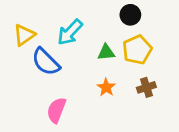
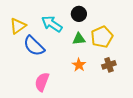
black circle: (130, 15) -> (79, 14), moved
cyan arrow: (70, 32) -> (52, 24), turned 80

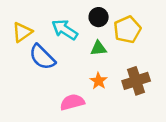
yellow pentagon: (102, 37) -> (127, 30), moved
brown cross: (109, 65) -> (136, 81), size x1.5
pink semicircle: (42, 82) -> (72, 102), moved, turned 54

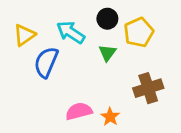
green triangle: (99, 48) -> (107, 53), turned -48
blue semicircle: (42, 57) -> (46, 62), turned 68
orange star: (99, 81) -> (110, 117), moved

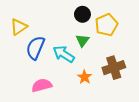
cyan arrow: (71, 32) -> (64, 54), moved
pink semicircle: (79, 111) -> (42, 85), moved
orange star: (110, 117) -> (85, 77), moved

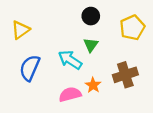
yellow pentagon: (106, 25) -> (132, 28), moved
blue semicircle: (35, 48) -> (30, 68), moved
pink semicircle: (42, 85) -> (70, 94), moved

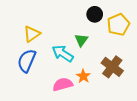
black circle: (91, 16) -> (95, 14), moved
yellow triangle: (20, 30) -> (32, 34), moved
brown cross: (125, 75) -> (112, 67), turned -35

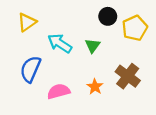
yellow triangle: (32, 34) -> (27, 22), moved
cyan arrow: (63, 53) -> (60, 43), moved
pink semicircle: (63, 84) -> (59, 91), moved

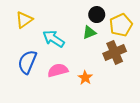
green triangle: (93, 46) -> (89, 32), moved, turned 32
brown cross: (128, 76) -> (115, 52), moved, turned 30
pink semicircle: (59, 91) -> (58, 70), moved

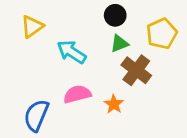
black circle: (97, 15) -> (115, 15), moved
brown cross: (115, 52) -> (136, 70), moved, turned -30
blue semicircle: (27, 62) -> (36, 115), moved

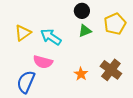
yellow triangle: (32, 27) -> (23, 33), moved
brown cross: (136, 70) -> (111, 70), moved
pink semicircle: (77, 94) -> (43, 62), moved, turned -150

